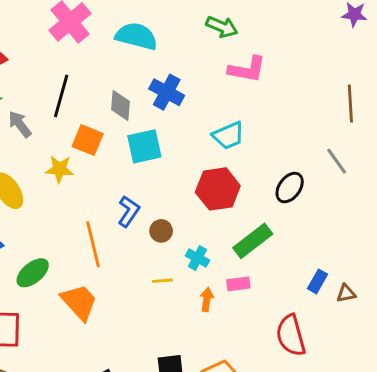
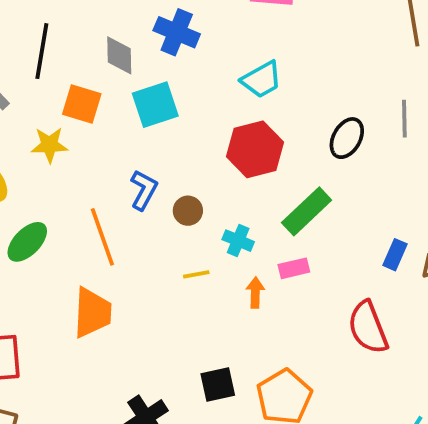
gray line: (337, 161) -> (404, 119), moved, turned 40
green ellipse: (33, 273) -> (27, 242), moved
orange trapezoid: (79, 302) -> (92, 313), turned 51

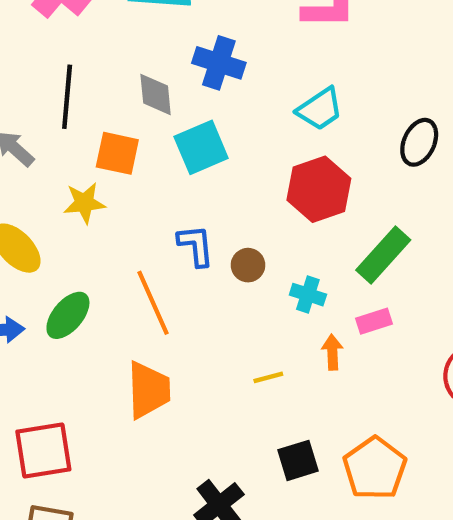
black ellipse: (347, 138) -> (419, 142), moved
blue L-shape: (144, 190) -> (196, 246), turned -30
yellow line: (196, 274) -> (268, 377), moved

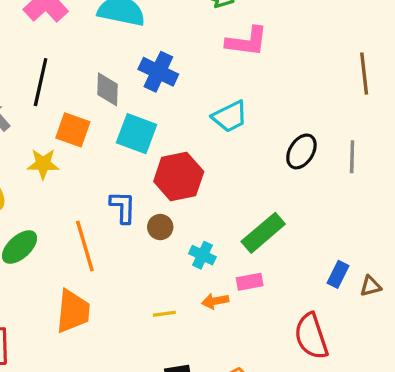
cyan square: (201, 147) -> (137, 134), turned 36
red hexagon: (319, 189) -> (179, 177), moved
orange arrow: (332, 352) -> (215, 301), turned -105

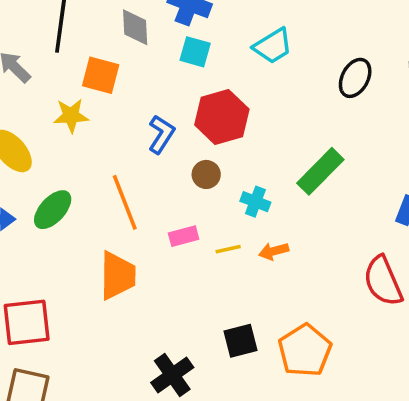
cyan square: (137, 134) -> (195, 52), moved, size x0.7
blue L-shape: (123, 207) -> (161, 134), moved, turned 36
pink rectangle: (250, 282) -> (184, 236), moved
yellow line: (164, 314) -> (228, 249), moved

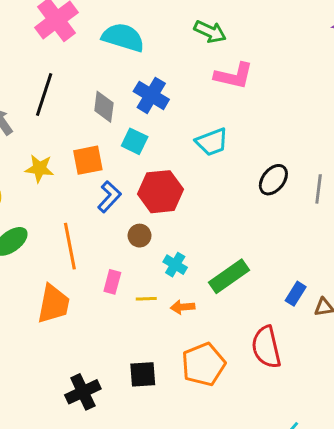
cyan square: (195, 52) -> (135, 141), moved
orange square: (101, 75) -> (88, 160), moved, turned -36
green rectangle: (320, 171) -> (229, 276), moved
pink rectangle: (184, 236) -> (112, 282), turned -70
orange pentagon: (305, 350) -> (203, 364), moved

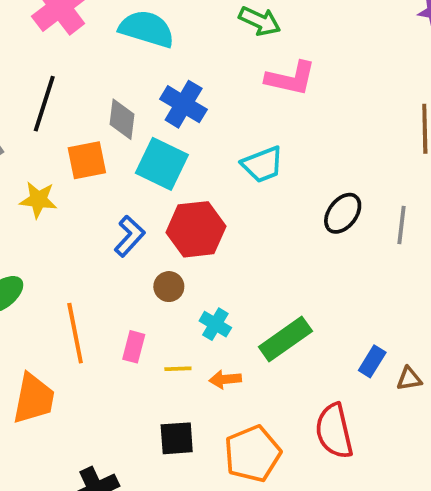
cyan square: (135, 141) -> (162, 164), size x1.5
orange square: (88, 160) -> (87, 160), moved
orange line: (70, 246) -> (75, 333), moved
orange trapezoid: (53, 304) -> (34, 399), moved
black square: (143, 374) -> (177, 438), moved

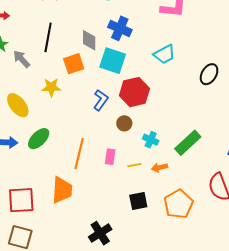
orange line: (75, 333) -> (79, 154), turned 32

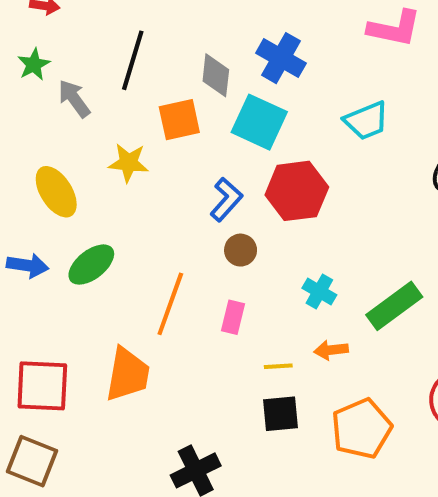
brown circle: (124, 123) -> (241, 250), moved
yellow line: (134, 165) -> (278, 366), moved

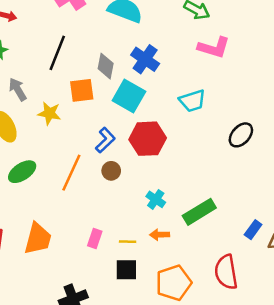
gray arrow: (74, 99) -> (18, 89), moved
orange line: (170, 304) -> (71, 173), moved
pink rectangle: (233, 317) -> (95, 238), moved

